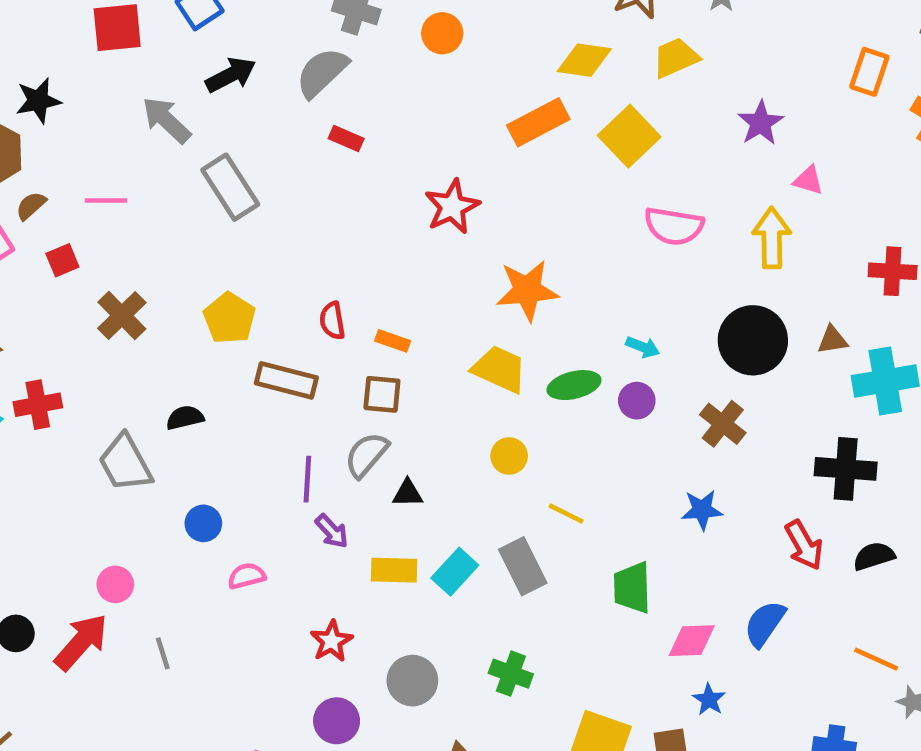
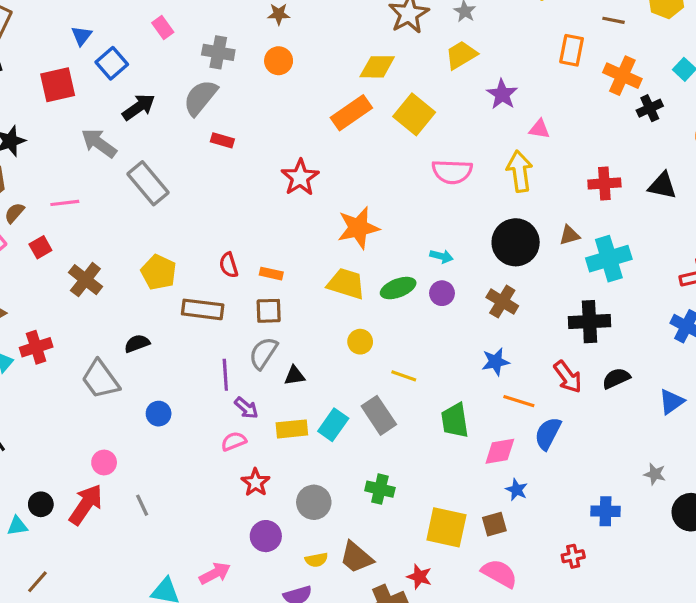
yellow trapezoid: (676, 58) -> (461, 55), moved
pink semicircle: (247, 576) -> (234, 441), moved
orange line: (876, 659) -> (519, 401), moved

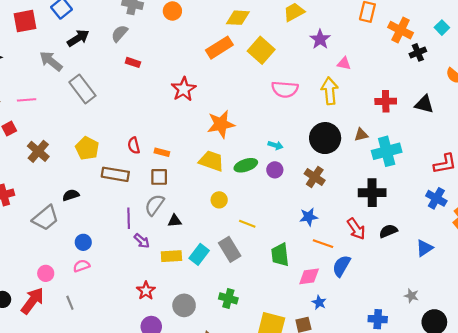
gray semicircle: (200, 98) -> (119, 33), size x0.7
gray trapezoid: (100, 379) -> (46, 218), turned -96
pink semicircle: (234, 441) -> (81, 266), moved

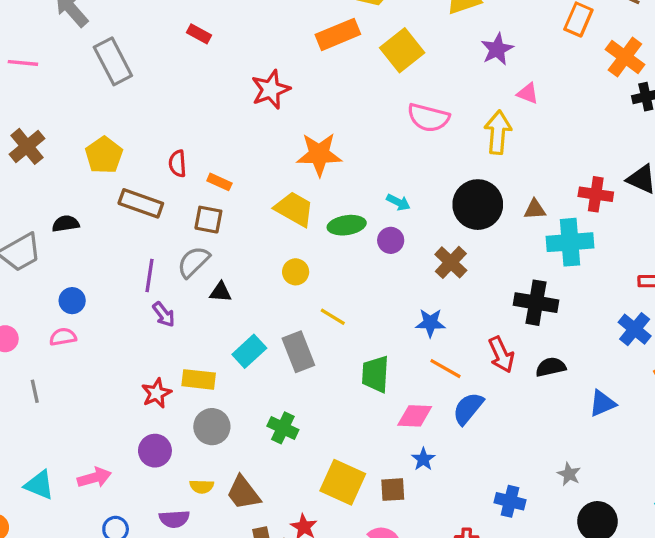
red cross: (386, 101) -> (596, 194), moved
yellow rectangle: (171, 256) -> (199, 379), moved

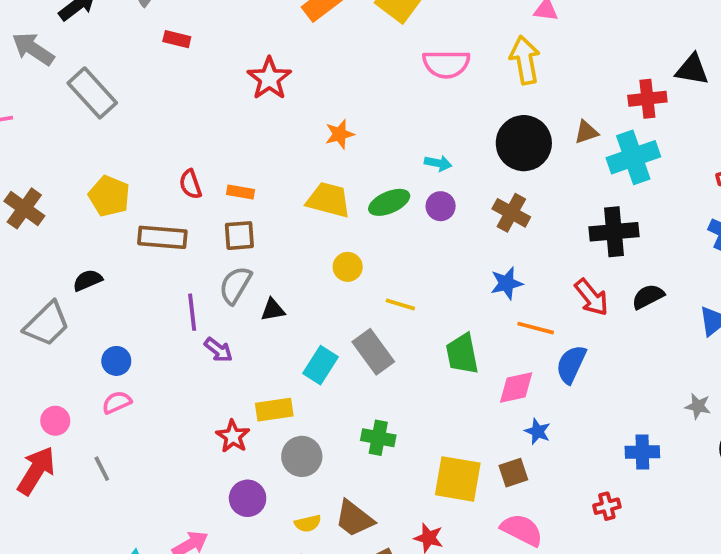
orange star: (319, 154) -> (340, 134), size x0.6

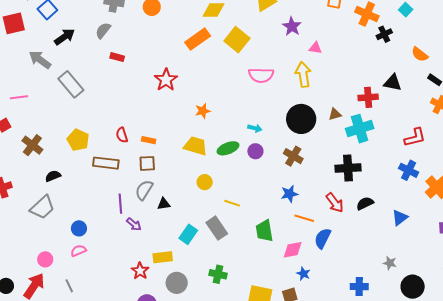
black semicircle: (88, 280) -> (53, 176), moved

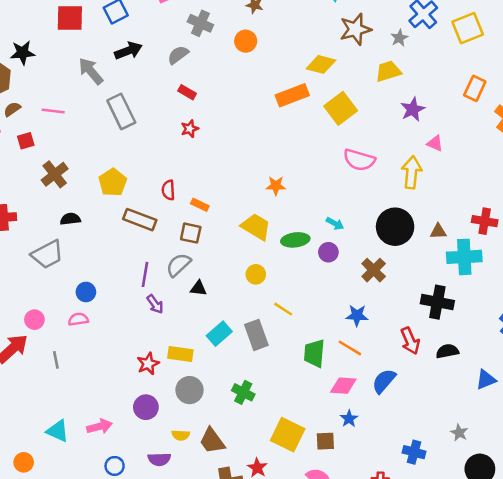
red star: (166, 80) -> (190, 129), moved, size x0.6
orange line: (304, 218) -> (350, 348), moved

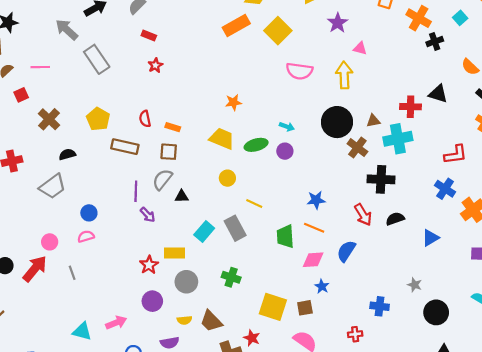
brown cross: (374, 270) -> (357, 148), moved

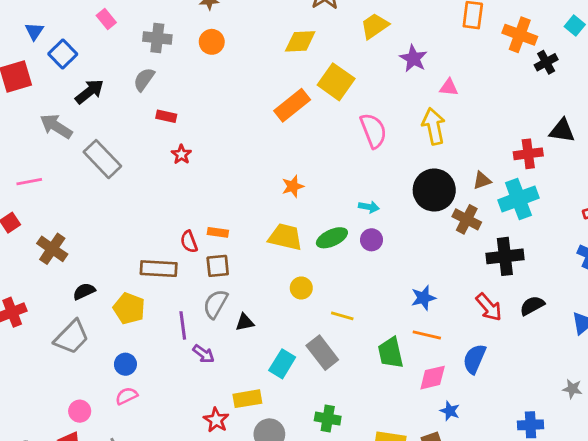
orange rectangle: (236, 25) -> (292, 105), moved
pink semicircle: (299, 71) -> (373, 131), turned -110
yellow pentagon: (98, 119) -> (129, 308), moved
red semicircle: (145, 119) -> (189, 242), moved

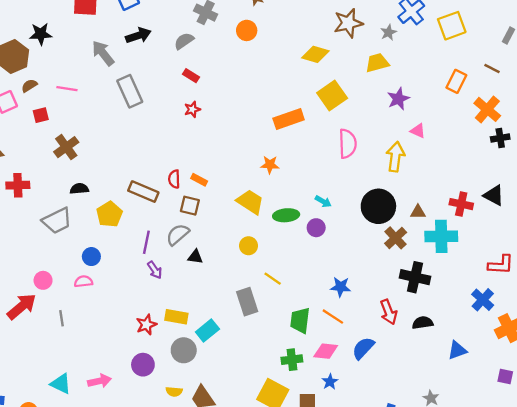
orange rectangle: (292, 105) -> (289, 119), moved
cyan rectangle: (282, 364) -> (207, 331), moved
green cross: (328, 419) -> (292, 360), moved, turned -36

